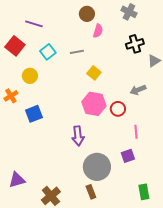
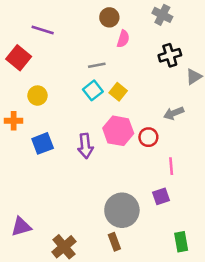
cyan square: (48, 52) -> (93, 90), moved
orange cross: (11, 96) -> (14, 121), turned 32
purple arrow: (78, 136) -> (85, 146), moved

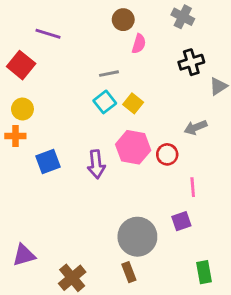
yellow circle: (37, 96) -> (22, 109), moved

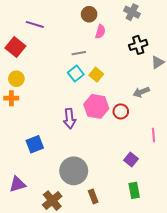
blue square: (48, 161) -> (35, 144), moved
pink line: (193, 187) -> (154, 135), moved
purple square: (181, 221) -> (131, 160), turned -32
gray circle: (137, 237) -> (74, 171), moved
green rectangle: (204, 272) -> (134, 190), moved

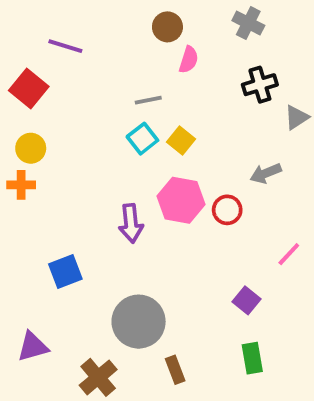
pink line: (154, 135) -> (289, 254), turned 48

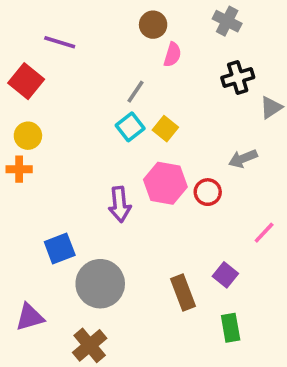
gray line: (148, 100) -> (135, 92), turned -45
gray circle: (139, 322) -> (100, 284), moved
brown rectangle: (175, 370) -> (183, 293), moved, size x1.4

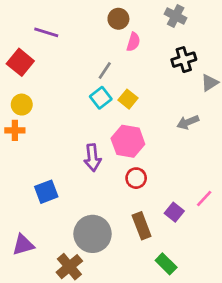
red circle: (208, 192) -> (136, 178), moved
pink line: (264, 233) -> (204, 199), moved
gray circle: (100, 284) -> (93, 234), moved
green rectangle: (231, 328) -> (166, 264), moved, turned -35

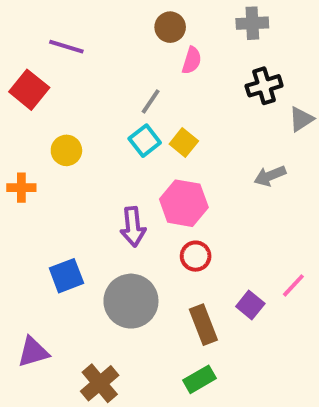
gray cross: (176, 16) -> (252, 23), turned -30
yellow circle: (22, 105) -> (66, 150), moved
gray circle: (93, 234) -> (131, 301), moved
green rectangle: (166, 264) -> (199, 379), moved, turned -75

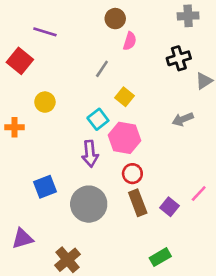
gray cross: (252, 23) -> (188, 16), moved
cyan square: (145, 141) -> (98, 119), moved
brown rectangle: (203, 325) -> (138, 203), moved
green rectangle: (199, 379) -> (160, 257), moved

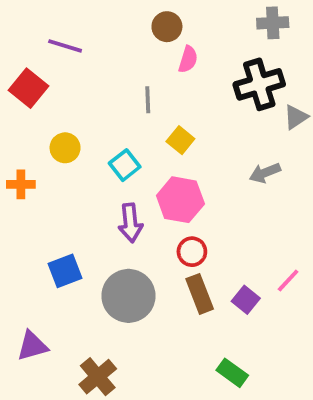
black cross: (179, 58) -> (259, 84), size x1.4
gray line: (102, 69) -> (148, 100), turned -36
cyan square: (98, 119) -> (125, 165), moved
green rectangle: (160, 257) -> (232, 373), turned 66

